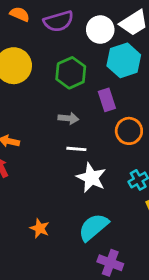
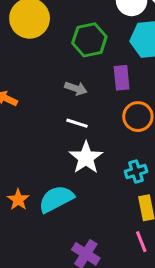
cyan semicircle: (93, 227) -> (56, 199), moved

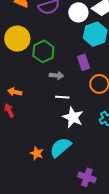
green hexagon: (89, 40) -> (43, 51), moved

